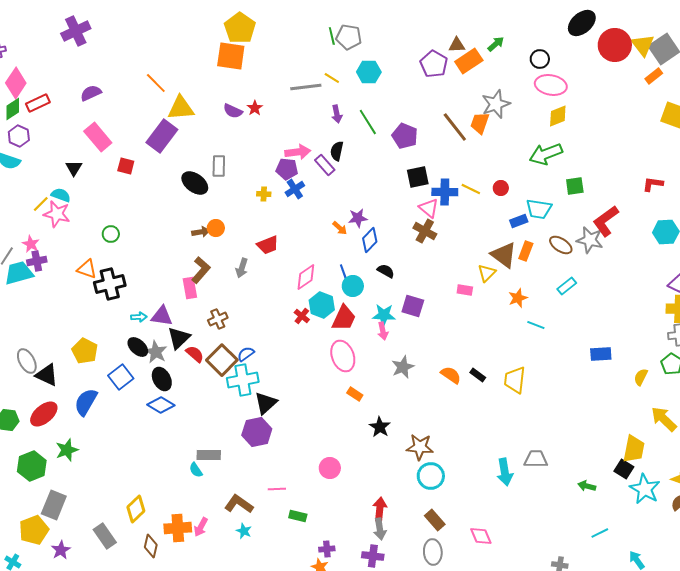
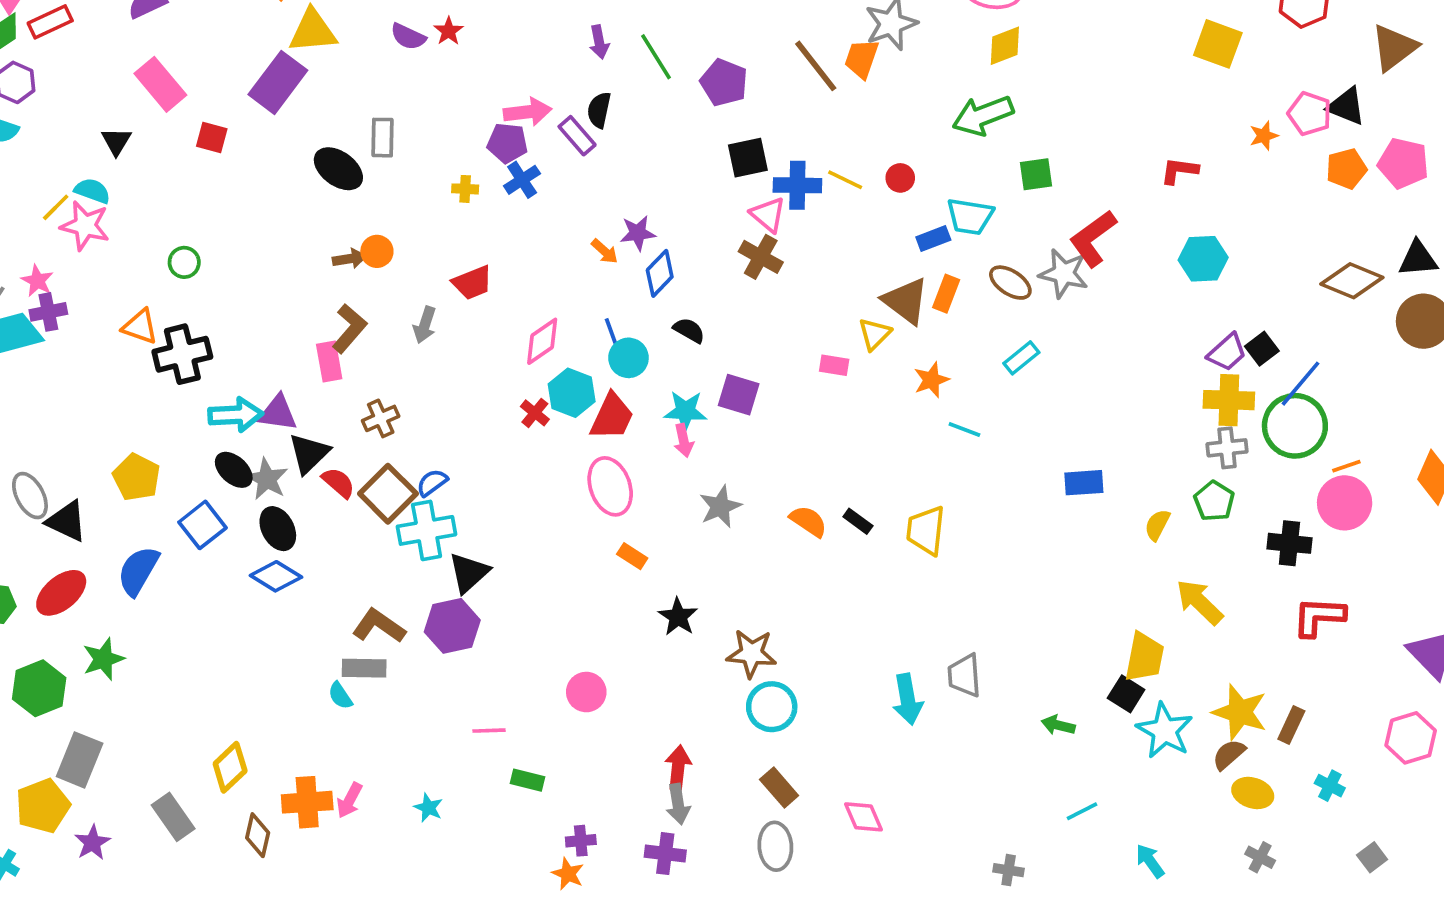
cyan arrow: (139, 317) -> (236, 415), size x1.8
gray trapezoid: (536, 459) -> (964, 675), turned -95
brown L-shape: (239, 504) -> (379, 626), moved

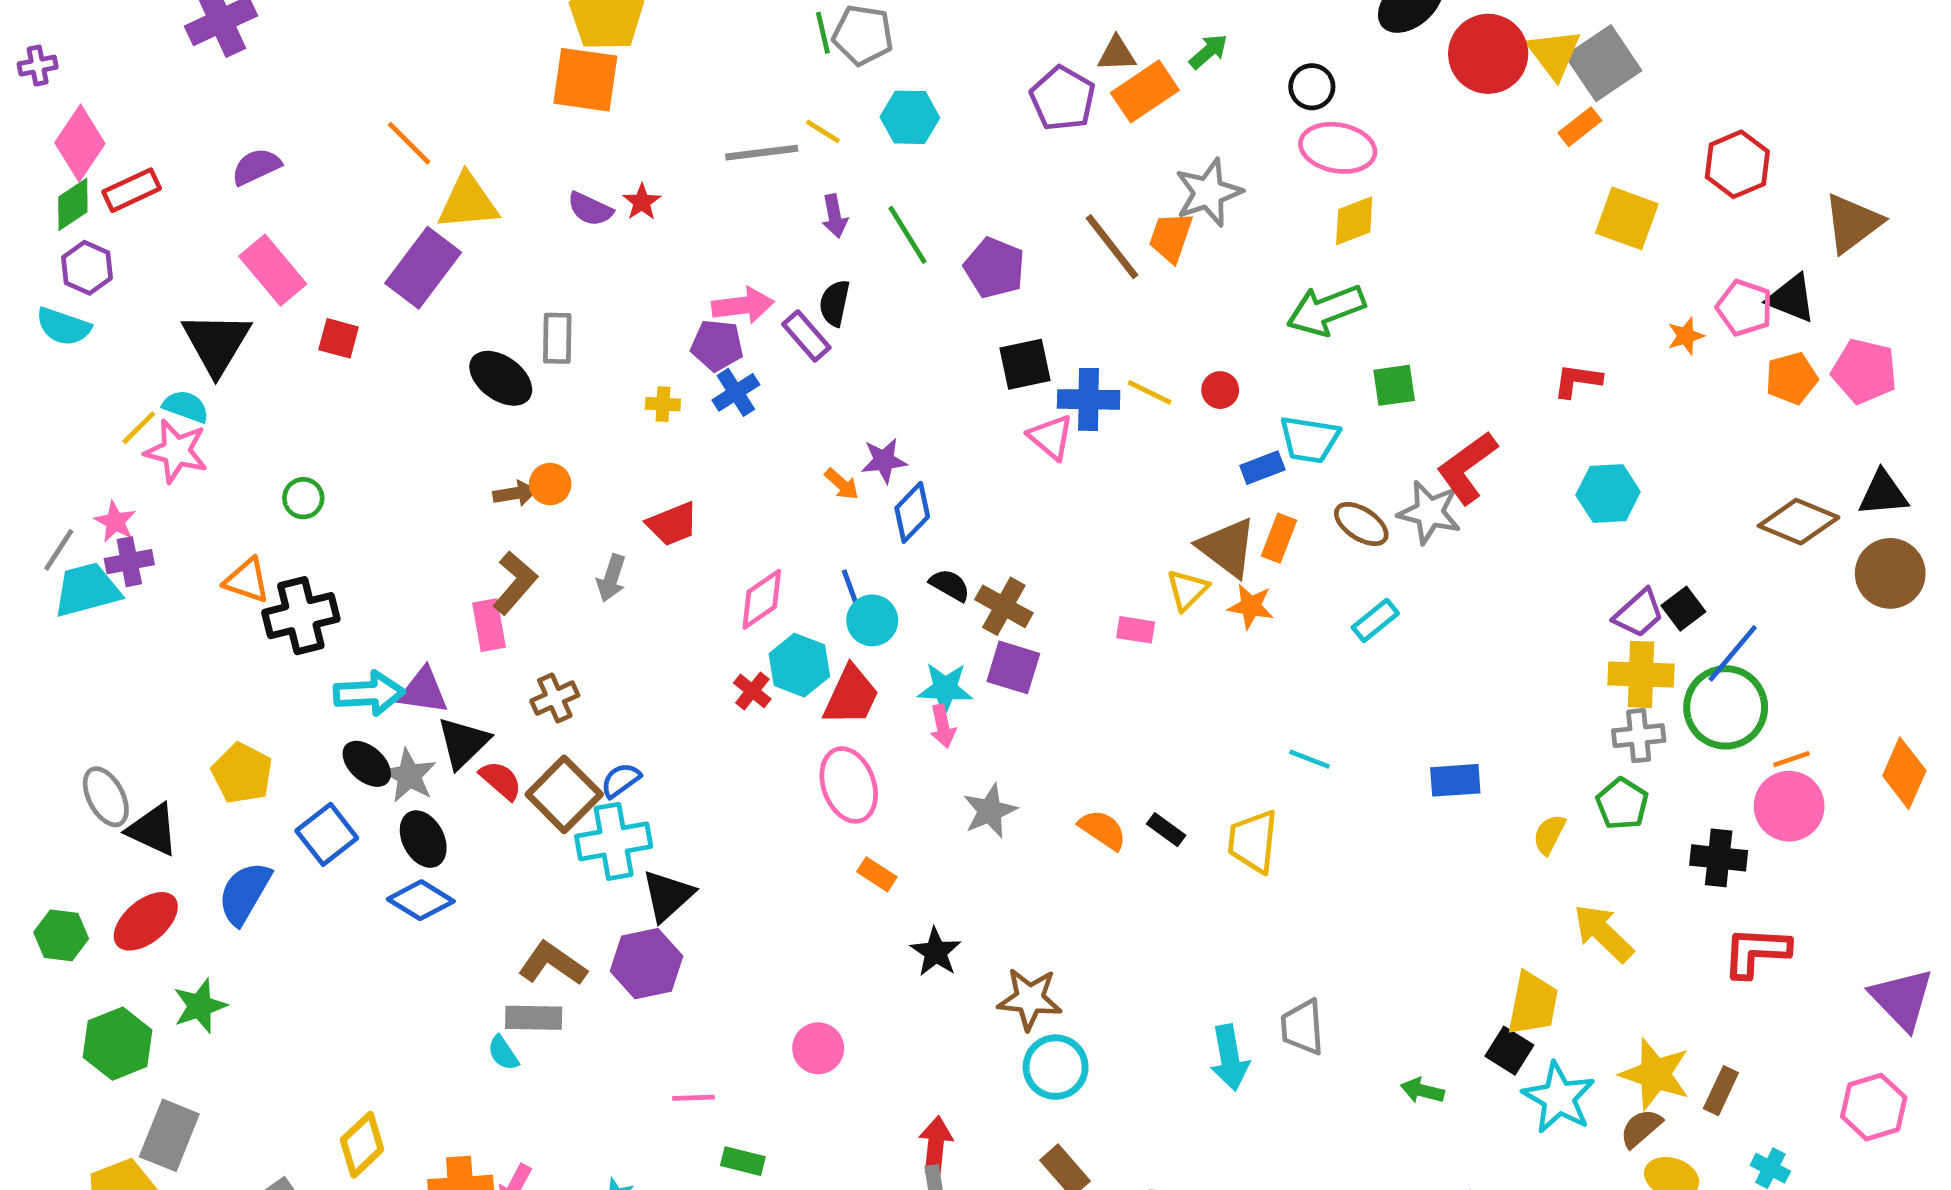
black triangle: (116, 141) -> (216, 343), size x1.8
brown cross: (761, 257) -> (1004, 606), moved
orange star: (931, 380) -> (1251, 606), moved, turned 30
cyan line: (964, 429) -> (1310, 759), moved

